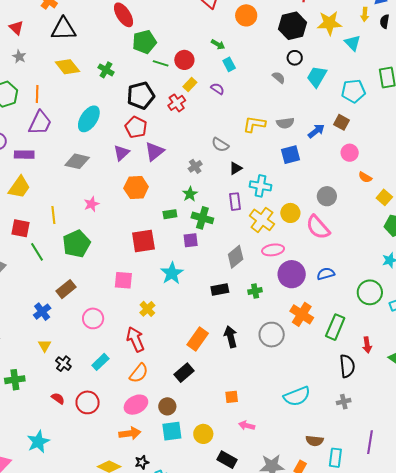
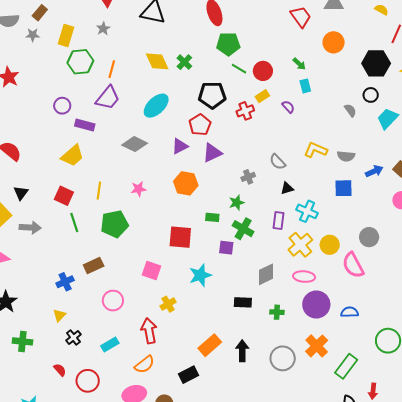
yellow diamond: (67, 67) -> (157, 61), moved

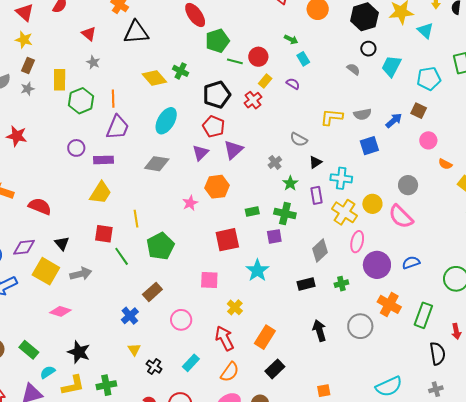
pink star: (139, 189) -> (190, 203), moved
green star: (237, 203) -> (290, 183), moved
pink ellipse: (304, 277) -> (357, 242), turned -65
orange rectangle: (210, 345) -> (265, 337), moved

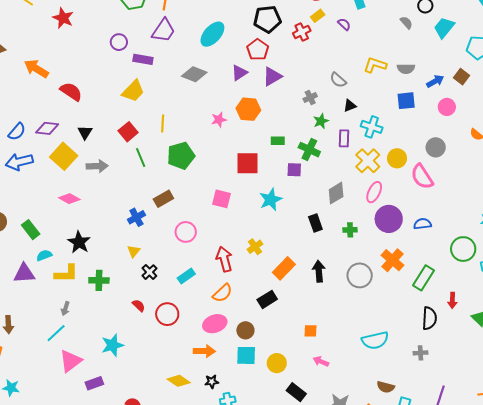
pink circle: (428, 140) -> (447, 107), moved
red square: (104, 234) -> (128, 132), turned 30
black rectangle: (306, 284) -> (315, 223), turned 72
yellow cross: (235, 307) -> (255, 247), moved
orange rectangle: (265, 337) -> (284, 268), moved

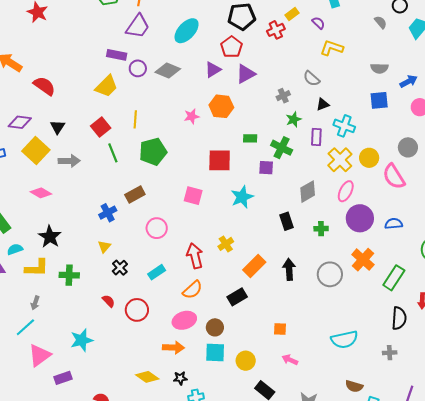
purple circle: (119, 42) -> (138, 68), moved
yellow L-shape: (375, 65) -> (332, 48), moved

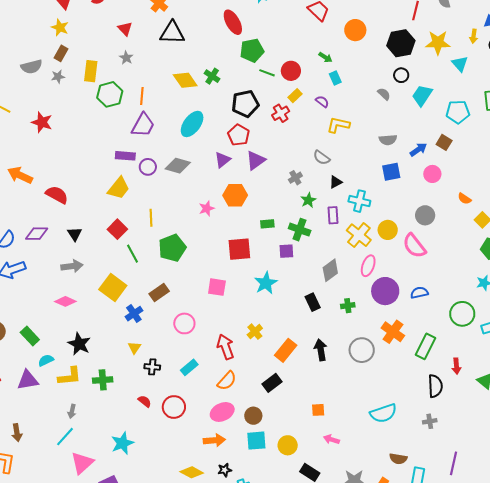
yellow square: (36, 151) -> (113, 287), moved
gray arrow: (69, 161) -> (72, 266), moved
black cross: (120, 268) -> (152, 367), turned -35

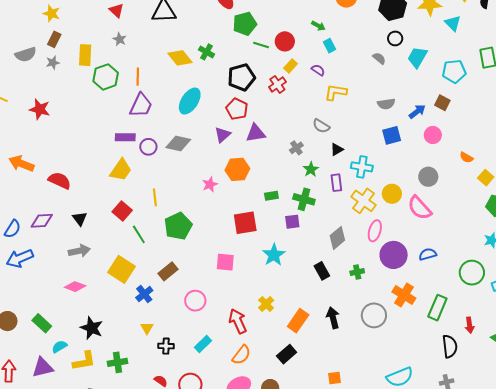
purple triangle: (256, 160) -> (256, 133), turned 30

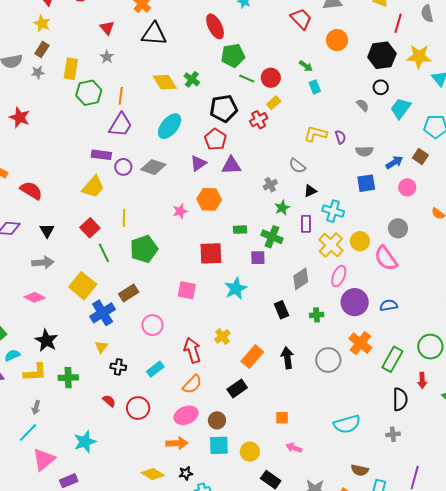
purple semicircle: (318, 70) -> (340, 137), moved, turned 32
green circle: (472, 273) -> (430, 347), moved
blue cross: (144, 294) -> (103, 313), size x1.4

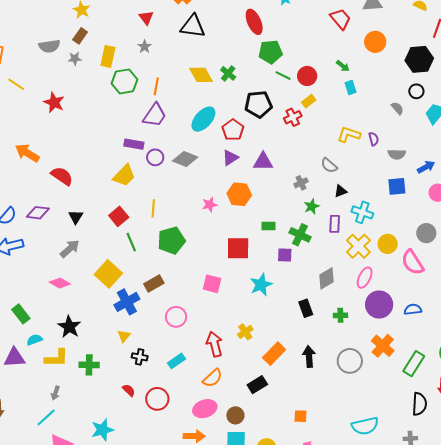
red pentagon: (215, 139) -> (233, 130), moved
gray arrow: (43, 263) -> (70, 249), turned -40

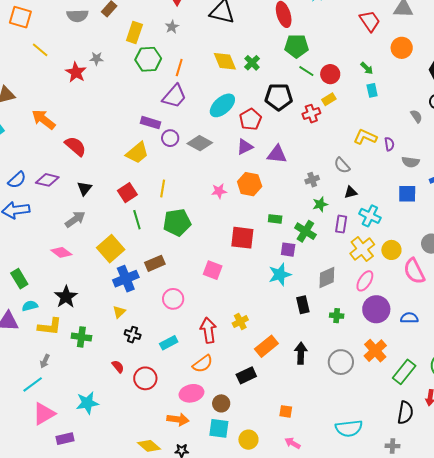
gray star: (75, 59) -> (97, 59), moved
cyan star: (261, 285) -> (280, 274), moved

